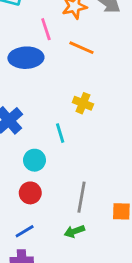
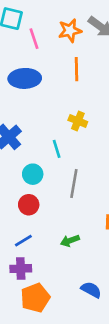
pink line: (46, 29) -> (34, 39), moved
orange line: (81, 48) -> (77, 69), turned 65
gray line: (81, 197) -> (74, 183), moved

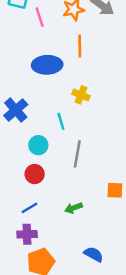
blue ellipse: (25, 78) -> (47, 65), moved

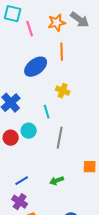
blue ellipse: (47, 65) -> (36, 67), turned -35
red circle: (35, 174) -> (11, 138), moved
purple cross: (27, 234) -> (20, 202), turned 35

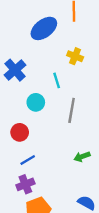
red circle: (11, 138) -> (20, 132), moved
green arrow: (57, 181) -> (82, 157), moved
purple cross: (20, 202) -> (25, 184), turned 35

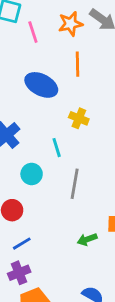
blue ellipse: (44, 28) -> (41, 85), turned 64

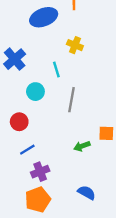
blue ellipse: (41, 85) -> (44, 17), turned -48
purple cross: (19, 273) -> (40, 172), moved

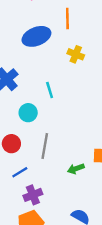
yellow cross: (75, 45) -> (76, 54), moved
gray line: (71, 100) -> (45, 146), moved

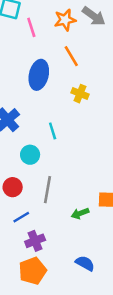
orange line: (67, 19) -> (71, 56), turned -30
blue ellipse: (36, 36) -> (39, 75), turned -56

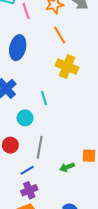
blue ellipse: (39, 75) -> (18, 48), moved
yellow cross: (80, 94) -> (67, 66), size x1.5
blue line: (21, 217) -> (27, 170), moved

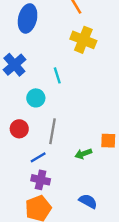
purple cross: (29, 190) -> (41, 180), turned 35

